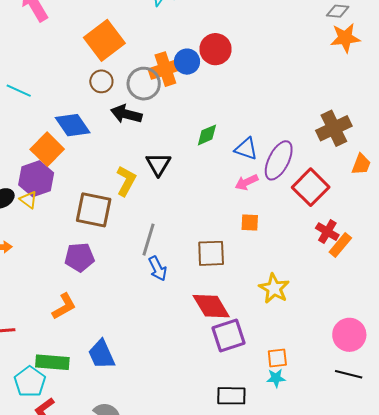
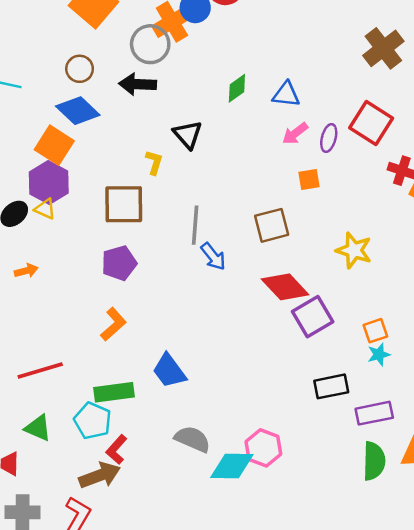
brown circle: (101, 81) -> (80, 69), moved
purple ellipse: (279, 160) -> (329, 138), moved, size x0.6
yellow L-shape: (126, 181) -> (154, 162), size x0.7

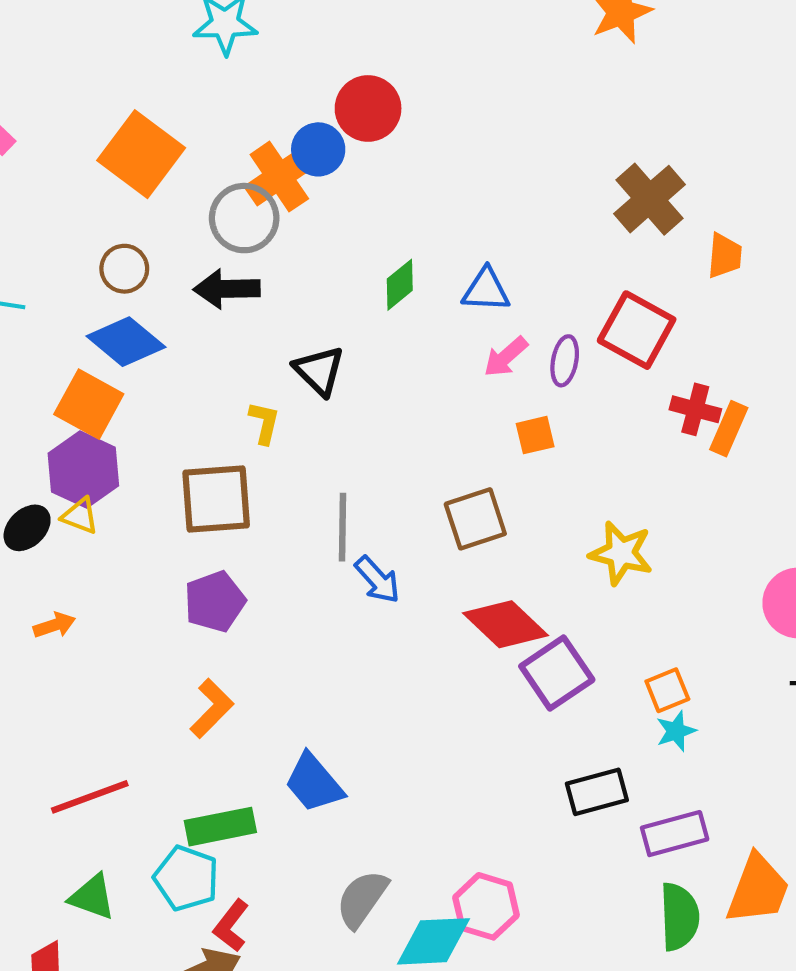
gray semicircle: (193, 439) -> (362, 899), turned -75

